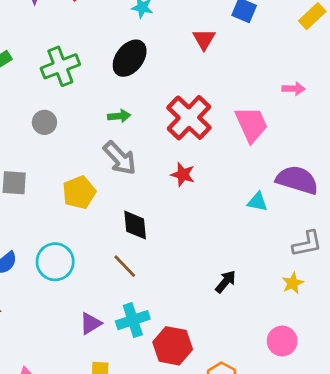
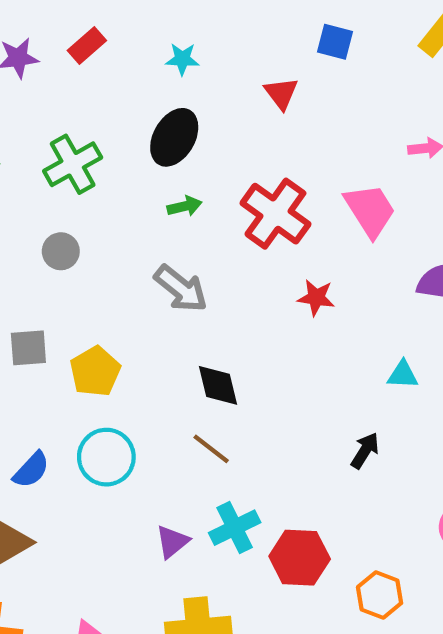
green arrow: (119, 116) -> (185, 206), moved
red star: (183, 175) -> (316, 298), moved
yellow pentagon: (79, 192) -> (95, 371), moved
cyan triangle: (257, 202) -> (403, 375), moved

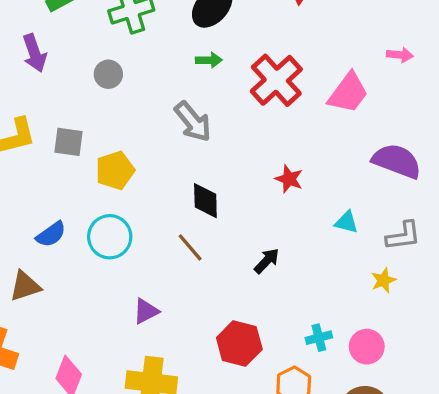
pink trapezoid: (370, 210) -> (348, 93), turned 57
red star: (316, 298) -> (289, 179), moved
black arrow: (365, 451) -> (267, 261), moved
cyan cross: (235, 528) -> (319, 338), moved, size x0.7

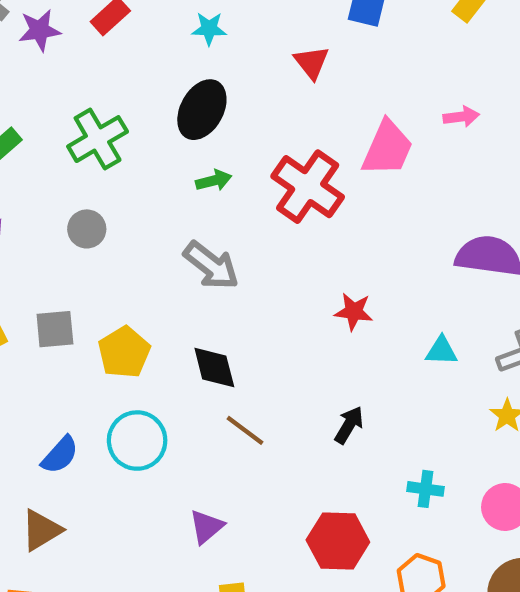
pink trapezoid: (348, 93) -> (387, 148), moved
black diamond: (205, 201) -> (214, 367), moved
cyan cross: (319, 338) -> (425, 489), moved, turned 35

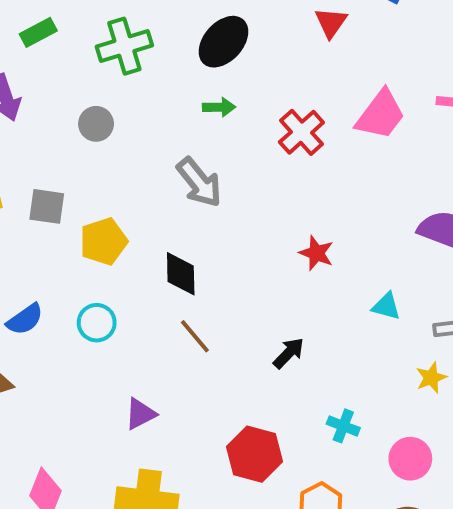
red cross: (308, 187) -> (301, 132), size x0.7
cyan circle: (137, 441) -> (97, 323), size x0.7

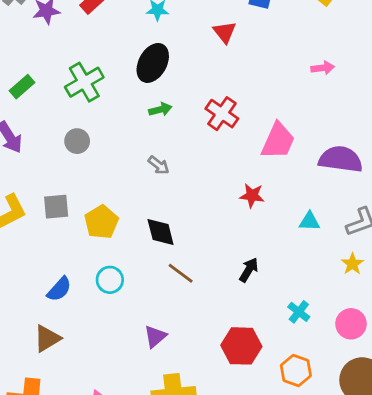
pink trapezoid: (381, 115) -> (278, 141), moved
gray arrow: (199, 182) -> (159, 165), size x0.6
cyan cross: (343, 426) -> (299, 312), turned 30

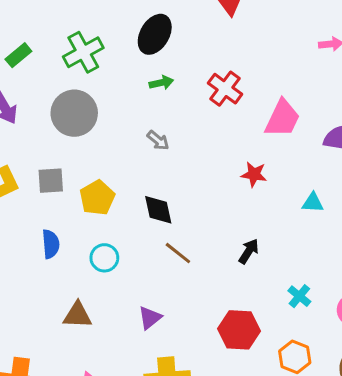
gray circle: (77, 141) -> (74, 113), size x1.8
blue semicircle: (59, 289) -> (51, 244), moved, turned -48
brown triangle: (47, 338) -> (77, 315), moved, turned 32

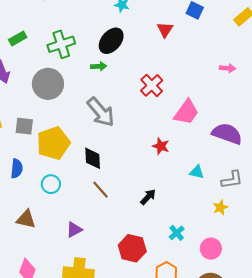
green arrow: (161, 83) -> (99, 66), moved
gray arrow: (158, 140) -> (101, 112), size x2.0
yellow pentagon: (97, 198) -> (53, 143), size x1.4

